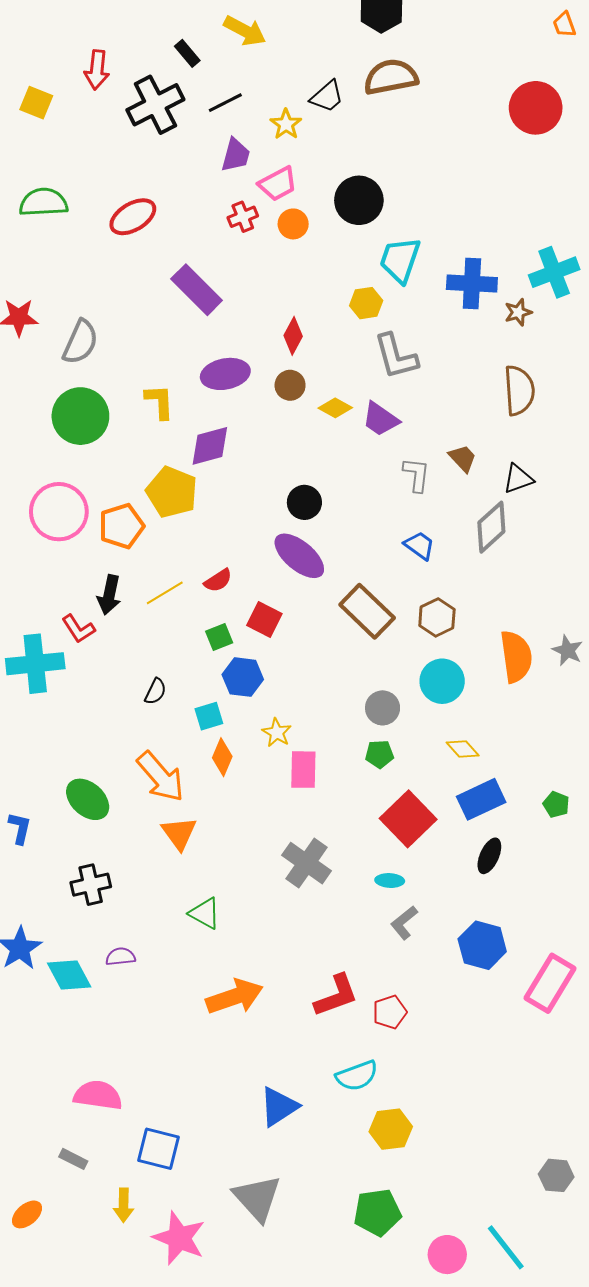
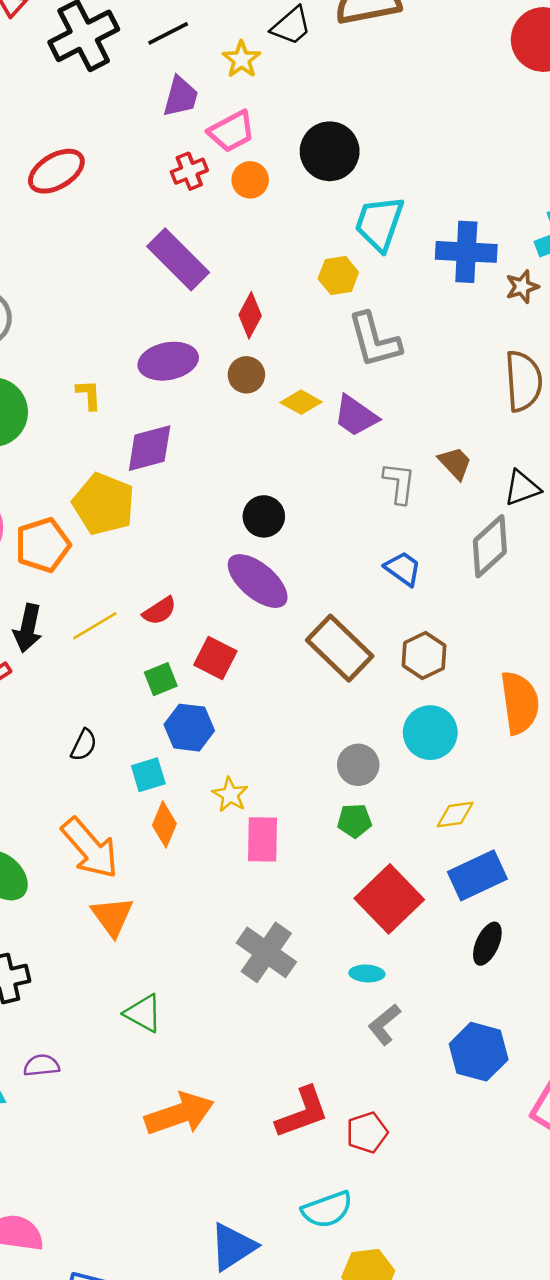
purple rectangle: (197, 290) -> (178, 259), moved
yellow L-shape: (160, 402) -> (89, 395), size x0.7
yellow diamond: (463, 749) -> (455, 815), turned -56

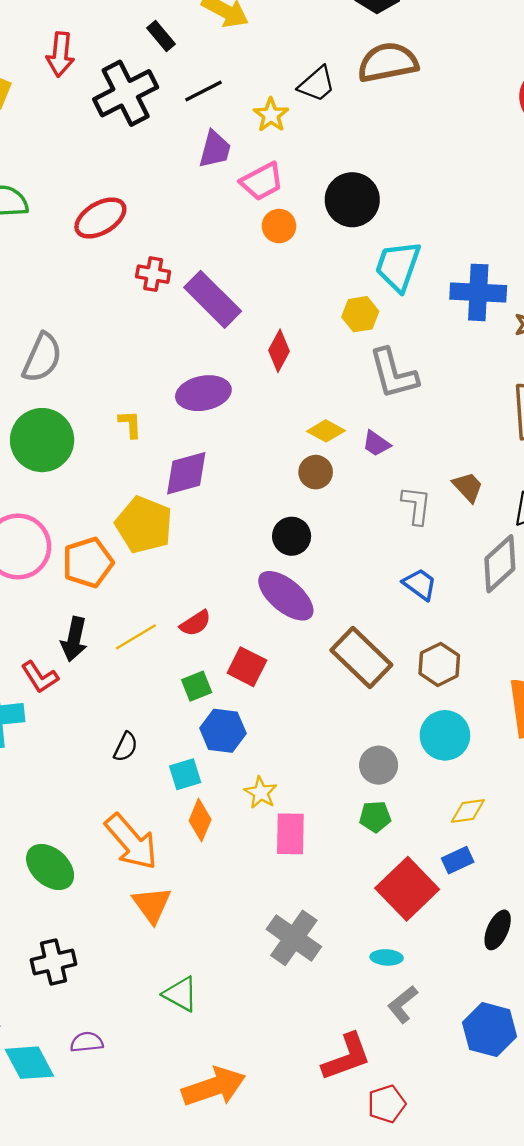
red cross: (189, 171) -> (153, 274), moved, turned 32
brown circle: (246, 375) -> (316, 472), moved
purple trapezoid: (356, 416) -> (376, 443), size x0.7
blue rectangle: (477, 875) -> (458, 860), moved, size x0.6
red L-shape: (302, 1113) -> (347, 1057), moved

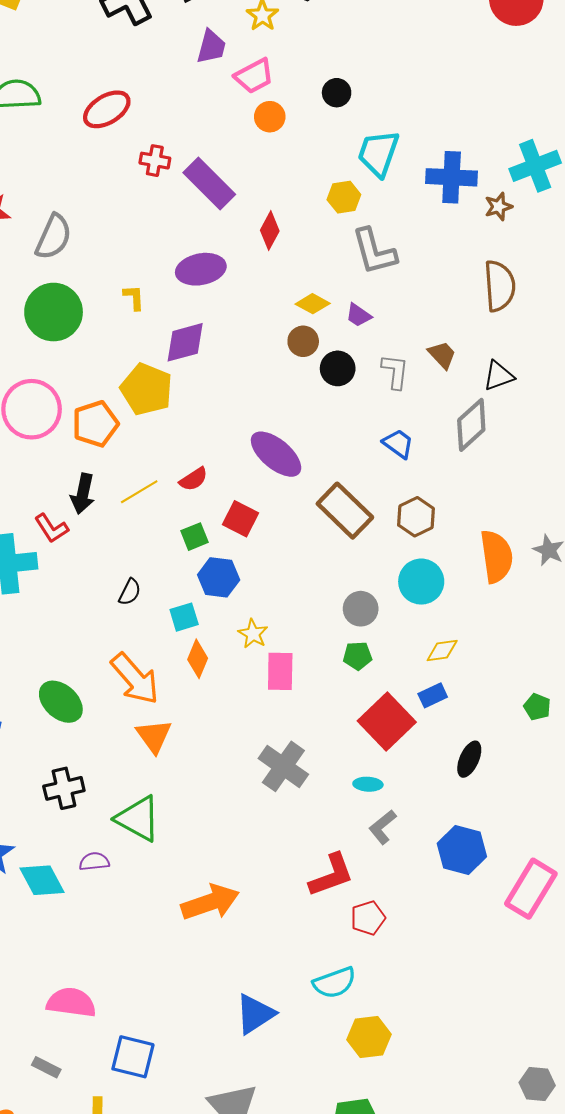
black circle: (352, 200) -> (337, 93), size x0.6
black circle: (292, 536) -> (338, 368), moved
green triangle: (181, 994) -> (138, 819), moved, size x1.4

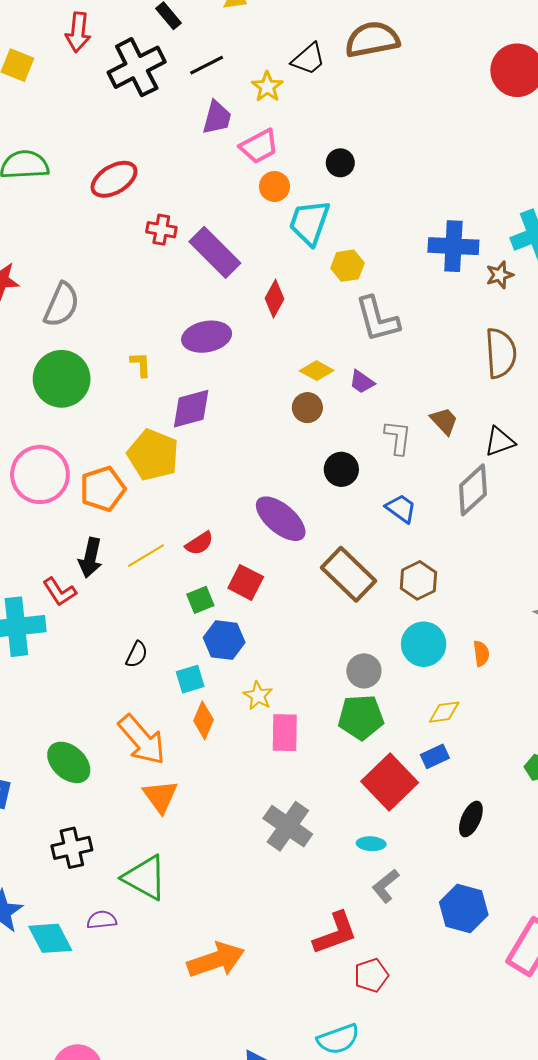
cyan trapezoid: (378, 153) -> (309, 222), moved
black circle: (338, 368) -> (341, 469), moved
orange semicircle: (496, 556) -> (481, 653), moved, size x0.5
green pentagon: (357, 656) -> (361, 717), size x1.6

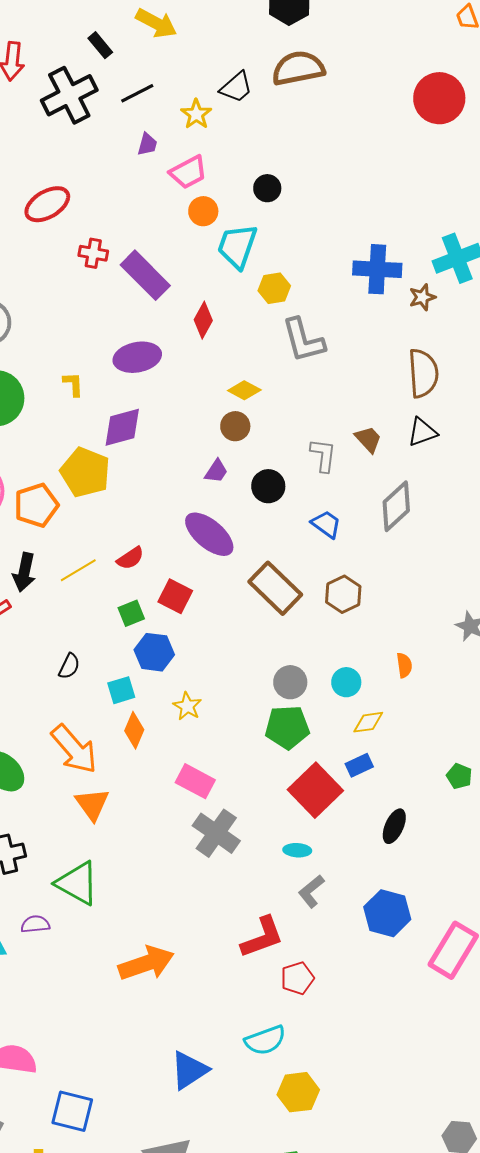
purple trapezoid: (217, 118) -> (147, 144), size x0.7
purple trapezoid: (362, 382) -> (216, 471), moved, turned -92
black triangle: (500, 442) -> (422, 432), moved
cyan circle: (424, 644) -> (346, 682), moved, size x0.7
pink rectangle: (285, 733) -> (195, 781), moved, turned -63

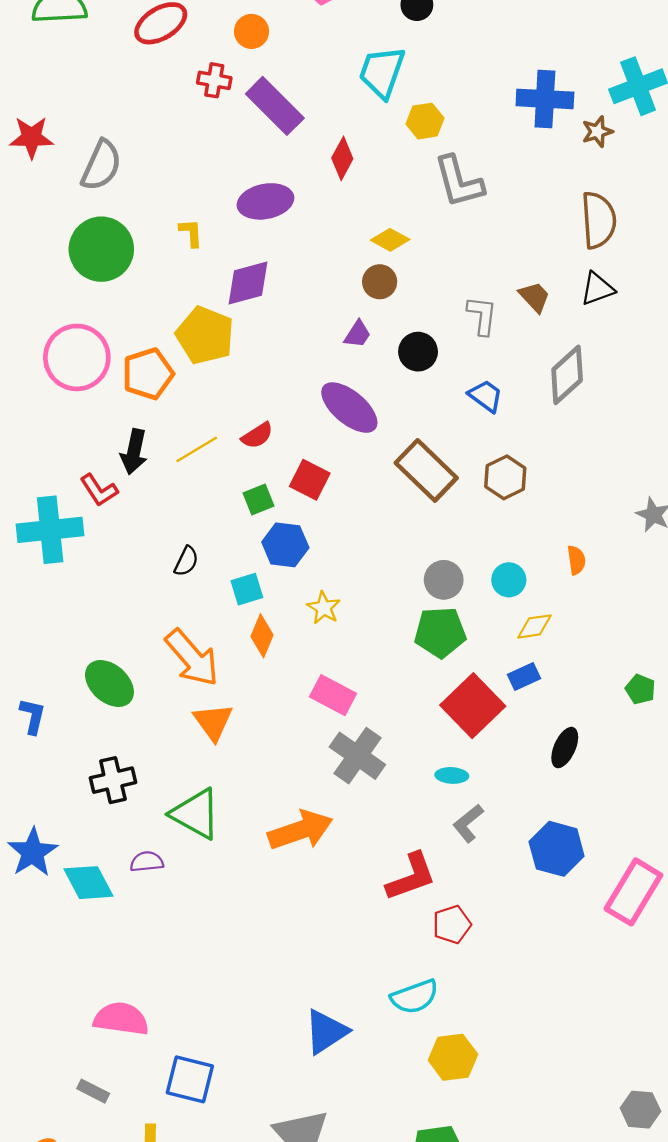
orange circle: (203, 211) -> (252, 31), moved
orange arrow: (146, 963) -> (300, 830), moved

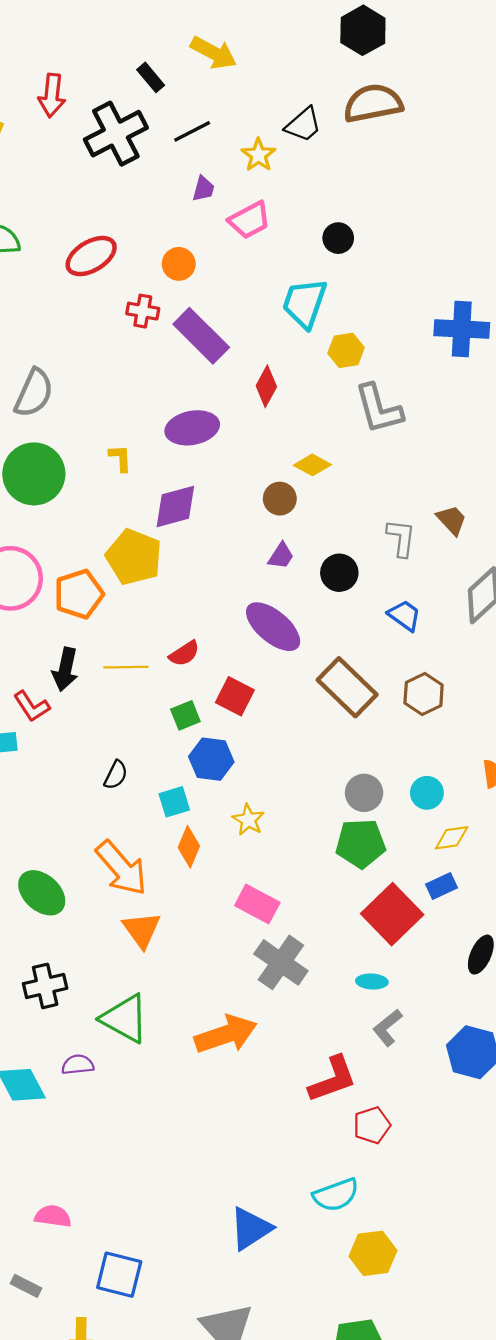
brown circle: (380, 282) -> (280, 499), moved
yellow line: (197, 449) -> (126, 667), turned 30
pink semicircle: (121, 1019) -> (53, 1216), size x0.7

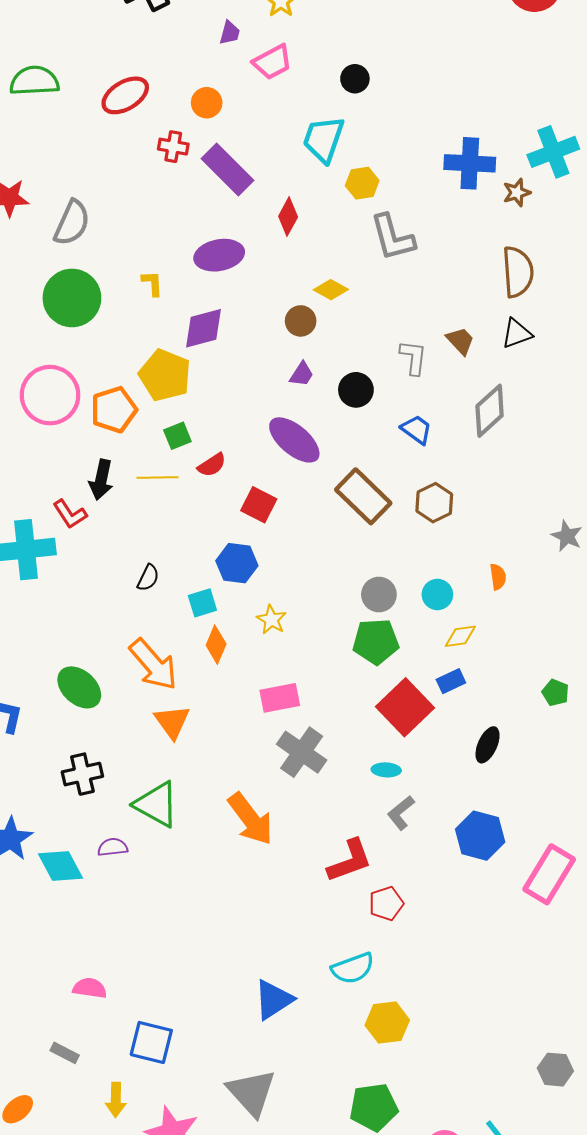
green square: (185, 715) -> (177, 436), moved
pink rectangle: (257, 904) -> (280, 698), turned -39
orange arrow: (226, 1034) -> (250, 819), turned 72

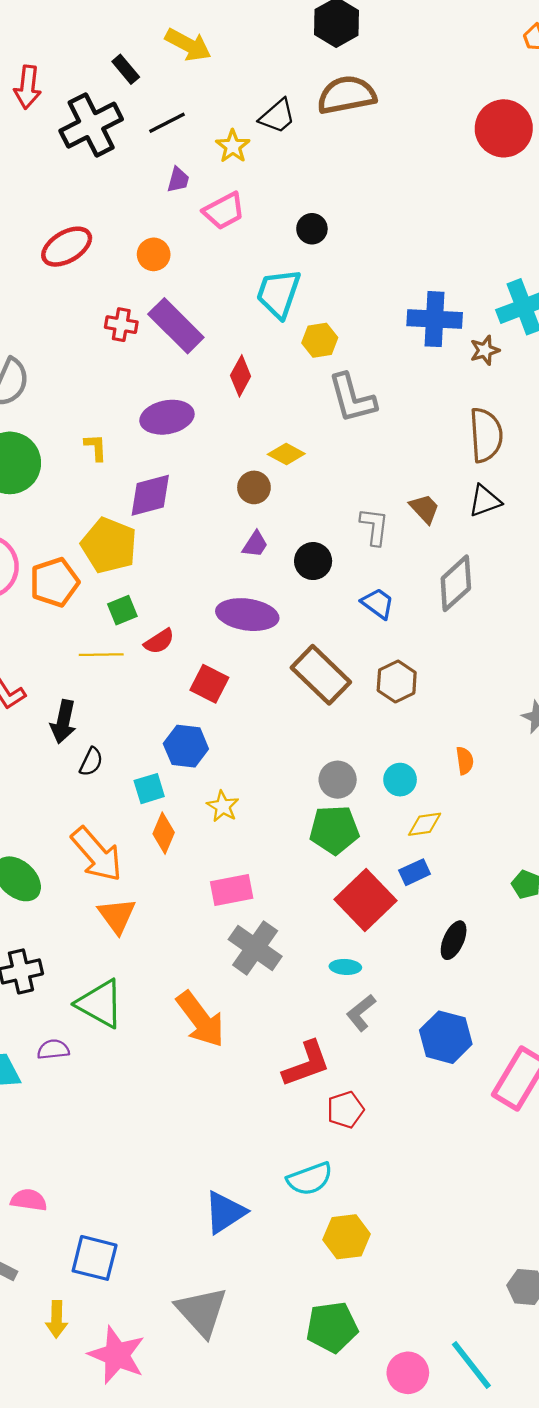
red cross: (173, 147) -> (121, 325), moved
purple ellipse: (294, 440) -> (247, 615), turned -32
black arrow: (101, 480) -> (63, 722), moved

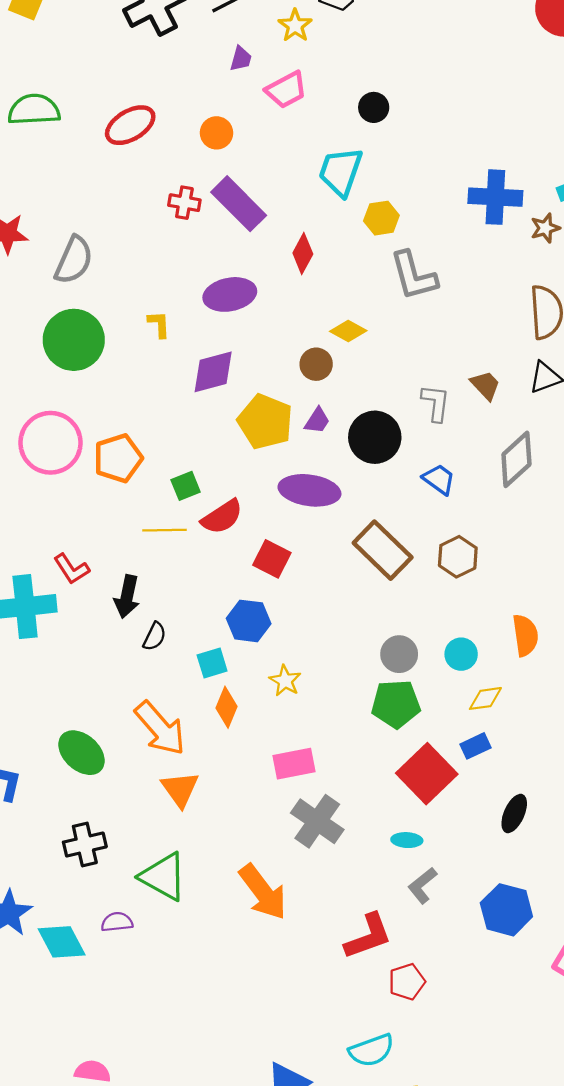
yellow pentagon: (109, 545) -> (265, 422), moved
black circle: (313, 561) -> (375, 437), size x1.4
red semicircle: (159, 641) -> (222, 517), size x1.4
orange semicircle: (465, 761) -> (525, 635), size x1.5

